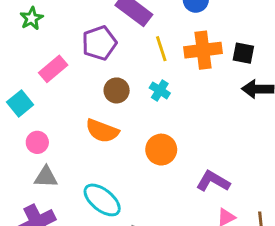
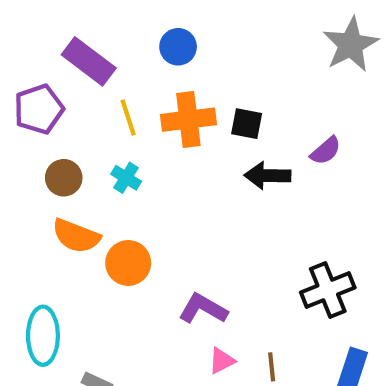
orange semicircle: (102, 131) -> (76, 236), moved
cyan ellipse: (102, 200) -> (43, 336), turned 51

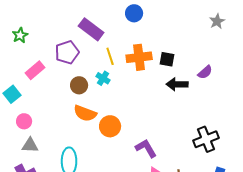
gray star: (351, 45) -> (217, 21), size x0.6
blue circle: (178, 47) -> (134, 13), moved
cyan cross: (126, 178) -> (103, 78), moved
purple L-shape: (203, 309) -> (146, 148), turned 30

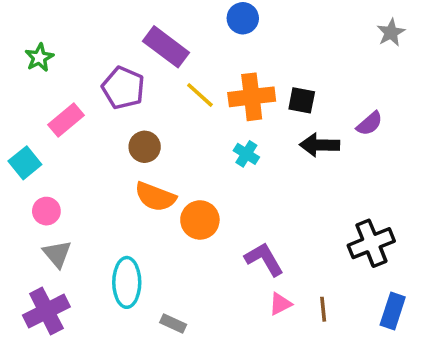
purple pentagon: (67, 52) -> (123, 88), turned -30
yellow line: (110, 56) -> (200, 95), turned -30
cyan cross: (103, 78) -> (246, 154), moved
gray triangle: (30, 145) -> (57, 254), turned 48

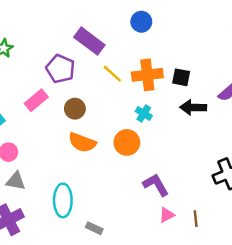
pink rectangle: (66, 120) -> (36, 100), moved
orange circle: (200, 220) -> (127, 142), moved
gray triangle: (57, 254) -> (16, 181), turned -40

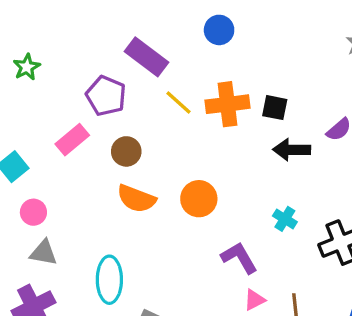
cyan cross: (144, 113) -> (285, 219), moved

